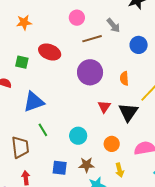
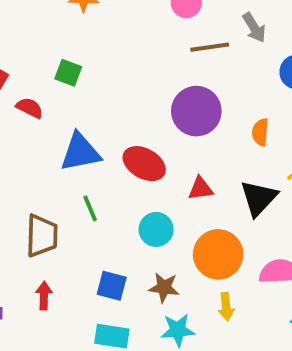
red ellipse: (50, 52) -> (144, 164), moved
red triangle: (104, 107) -> (200, 189), moved, turned 40
orange circle: (112, 144) -> (218, 254), size x1.6

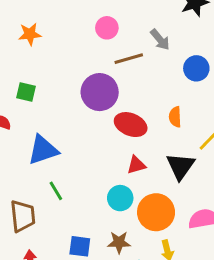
purple circle: (196, 111) -> (100, 92), moved
red ellipse: (144, 164) -> (131, 125), moved
cyan circle: (156, 229) -> (120, 198), moved

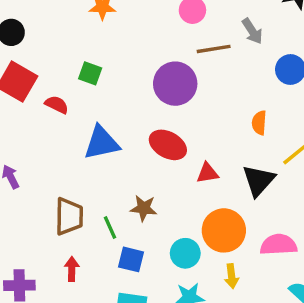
red ellipse: (131, 125) -> (168, 145), moved
green line: (56, 191) -> (110, 228), moved
cyan circle: (120, 198) -> (185, 253), moved
brown star: (119, 242) -> (144, 208), moved

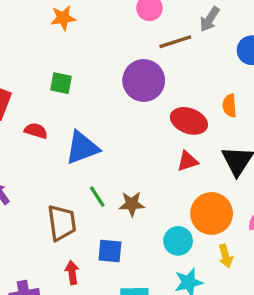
gray arrow: (252, 31) -> (210, 19), turned 75
red semicircle: (57, 105) -> (36, 131), moved
red ellipse: (168, 145) -> (189, 121), moved
green line: (110, 228) -> (97, 197), moved
blue square: (131, 259) -> (110, 251), moved

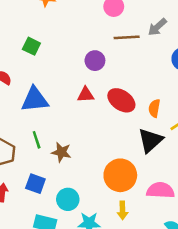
purple circle: (144, 80) -> (95, 61), size x0.6
orange semicircle: (230, 106) -> (154, 108), moved
red triangle: (188, 161) -> (86, 95), moved
cyan circle: (178, 241) -> (68, 199), moved

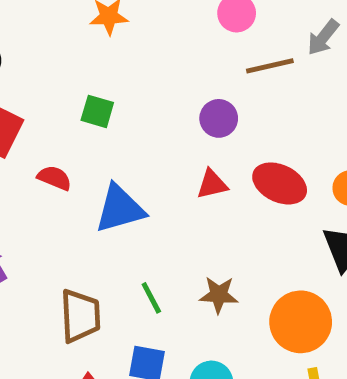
green line: (37, 140) -> (151, 298), moved
brown star: (61, 152) -> (219, 295), moved

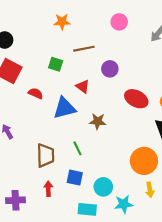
brown line: (270, 66) -> (84, 49), moved
red triangle: (212, 184) -> (83, 86), moved, turned 48
brown star: (219, 295) -> (98, 121), moved

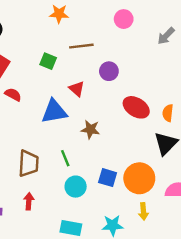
red semicircle: (36, 93) -> (13, 95), moved
blue square: (75, 178) -> (108, 178), moved
cyan circle: (103, 187) -> (76, 187), moved

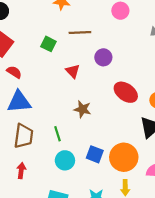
blue triangle: (54, 111) -> (19, 102), moved

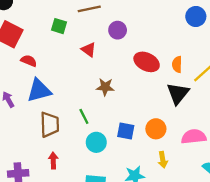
orange circle: (124, 157) -> (156, 129), size x0.7

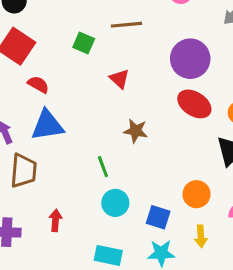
purple circle: (118, 30) -> (190, 59), moved, size x1.6
brown trapezoid: (50, 125) -> (24, 171), moved
blue square: (126, 131) -> (158, 217), moved

